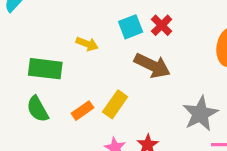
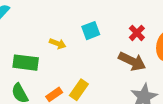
red cross: (162, 25) -> (137, 33), moved
brown arrow: (152, 66) -> (132, 61), moved

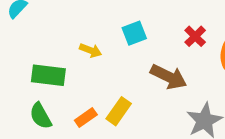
brown arrow: (132, 61) -> (169, 77), moved

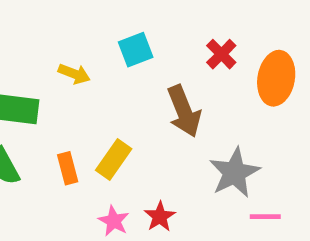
brown arrow: (169, 77) -> (184, 111), turned 42
orange rectangle: (86, 117) -> (68, 168), turned -70

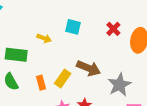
cyan square: (136, 50) -> (73, 27), turned 35
brown arrow: (184, 111) -> (89, 68), moved, turned -45

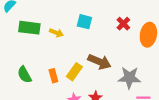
green rectangle: (16, 55) -> (29, 28), moved
gray star: (119, 85) -> (129, 78), turned 30

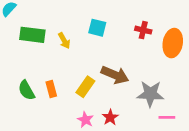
red cross: (123, 24) -> (143, 30), turned -32
yellow arrow: (56, 33) -> (64, 41), turned 40
orange rectangle: (53, 76) -> (51, 89), moved

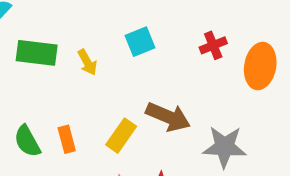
cyan square: (97, 28) -> (140, 42), turned -36
red cross: (143, 30) -> (213, 45), turned -35

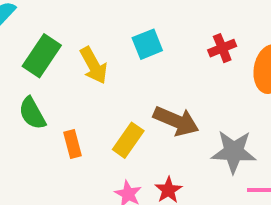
green rectangle: (37, 53) -> (42, 56), turned -63
yellow arrow: (87, 62) -> (94, 65), size x1.4
green semicircle: (27, 141) -> (32, 113), moved

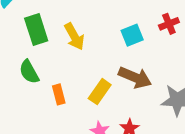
cyan square: (147, 44) -> (132, 35), moved
green rectangle: (42, 56) -> (36, 29), turned -52

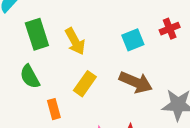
yellow rectangle: (100, 92) -> (85, 84), moved
orange rectangle: (59, 94) -> (54, 109), moved

